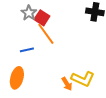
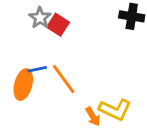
orange line: (46, 34) -> (64, 79), moved
orange ellipse: (17, 78) -> (23, 85), moved

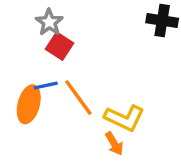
red square: (58, 25) -> (60, 46), moved
yellow L-shape: (115, 110) -> (124, 118), moved

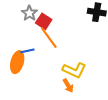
red square: (60, 46) -> (44, 21), moved
orange line: (78, 97) -> (49, 38), moved

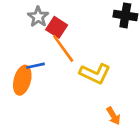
yellow L-shape: (74, 70) -> (95, 74), moved
orange arrow: (68, 86) -> (113, 116), moved

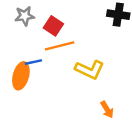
gray star: (38, 17) -> (25, 16), moved, turned 30
orange line: (63, 48) -> (60, 46), turned -68

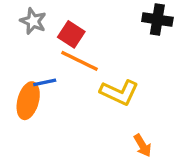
gray star: (25, 16) -> (33, 21), turned 30
orange line: (60, 46) -> (80, 61), turned 40

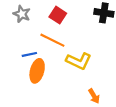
red square: (71, 34) -> (58, 15), moved
orange ellipse: (28, 101) -> (37, 71), moved

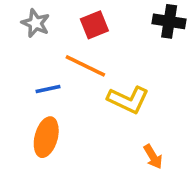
red square: (58, 15) -> (94, 25), turned 35
orange ellipse: (37, 71) -> (46, 137), moved

